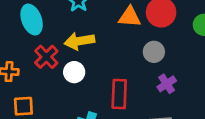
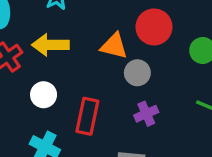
orange triangle: (130, 17) -> (114, 46), moved
white circle: (74, 72) -> (44, 95), moved

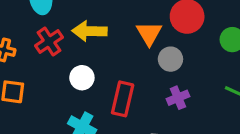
orange triangle: (114, 46) -> (149, 33), turned 44

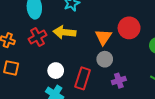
gray circle: (170, 59) -> (105, 59), moved
white circle: (82, 78) -> (56, 71), moved

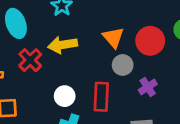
red circle: (129, 28) -> (150, 41), moved

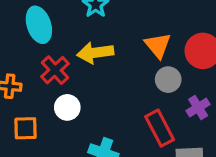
white circle: (65, 96) -> (67, 107), moved
red rectangle: (101, 97) -> (160, 128), moved, turned -32

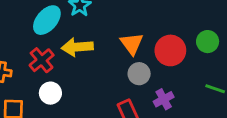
cyan ellipse: (39, 25) -> (47, 20), moved, turned 56

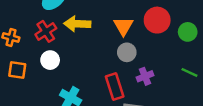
red circle: (170, 50) -> (157, 20), moved

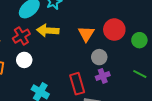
gray circle: (127, 52) -> (99, 57), moved

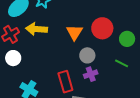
green line: (140, 74) -> (122, 63), moved

